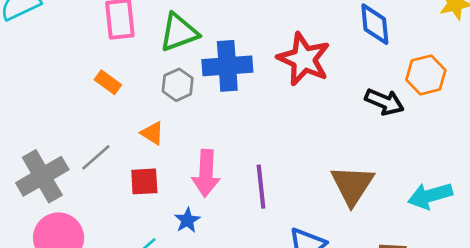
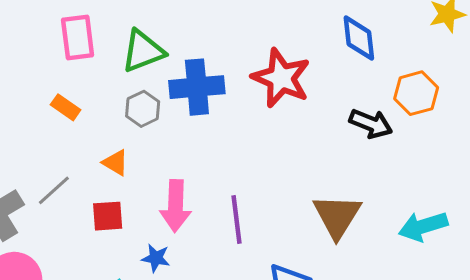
blue star: (187, 220) -> (156, 258), turned -30

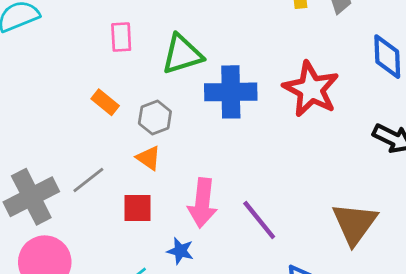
pink rectangle: (78, 38) -> (121, 37), size x0.7
gray hexagon: (143, 109) -> (155, 118), moved
purple line: (236, 220) -> (259, 220), turned -36

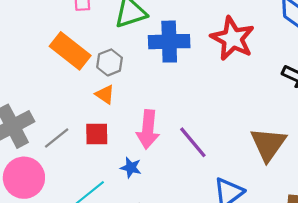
orange rectangle: (105, 102) -> (70, 51), size x1.8
gray line: (88, 180) -> (57, 138), moved

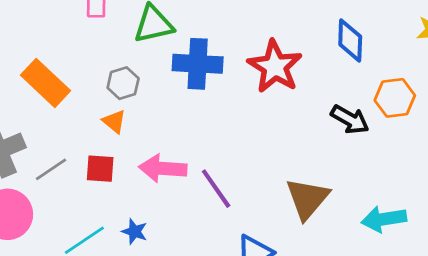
orange rectangle: (70, 51) -> (45, 83), moved
pink arrow: (148, 129) -> (163, 168), turned 84
blue star: (131, 168) -> (135, 232), moved

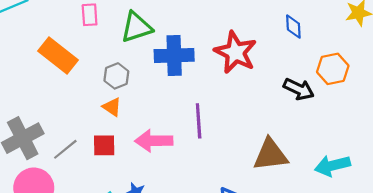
blue diamond: (350, 41) -> (293, 27), size x0.7
orange rectangle: (45, 83) -> (58, 56), moved
purple line: (216, 189) -> (199, 121), moved, turned 36
brown triangle: (307, 199) -> (270, 155), turned 48

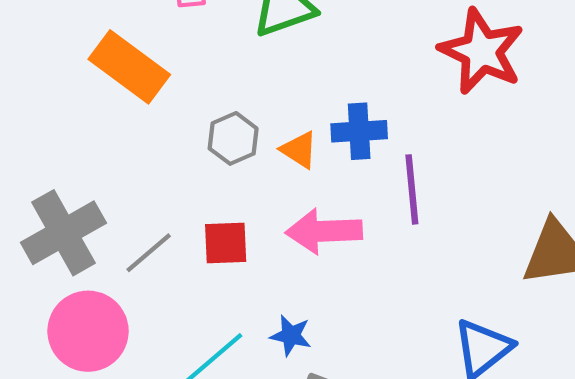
blue cross: (174, 55) -> (359, 131), moved, size x0.7
gray hexagon: (116, 76) -> (233, 138), moved
orange triangle: (112, 107) -> (299, 150), moved

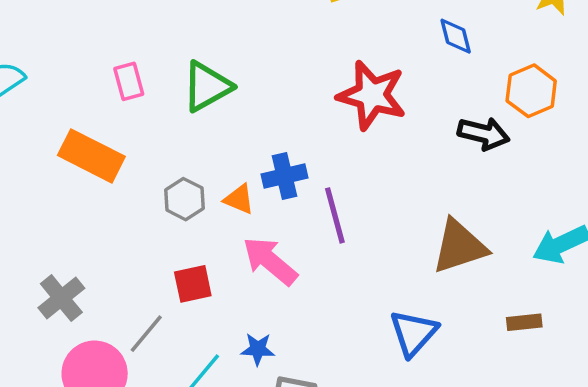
pink arrow: (324, 231) -> (270, 261), turned 52
gray cross: (63, 233) -> (61, 298), size x0.7
gray line: (149, 253) -> (146, 334), moved

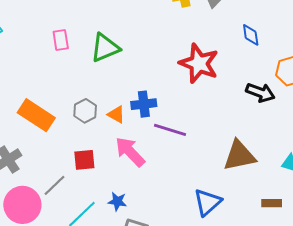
orange rectangle: (91, 156) -> (36, 115), moved
purple line: (335, 215) -> (170, 130), turned -64

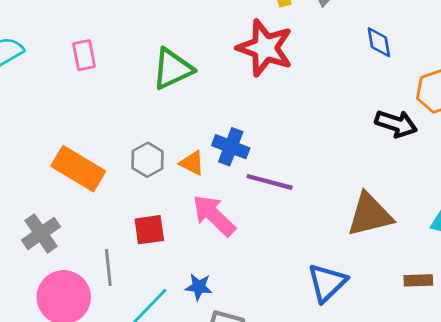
pink rectangle: (61, 40) -> (84, 55), moved
red star: (199, 63) -> (265, 48), moved
blue cross: (144, 104) -> (231, 147), turned 30
gray line: (55, 185) -> (108, 268), turned -50

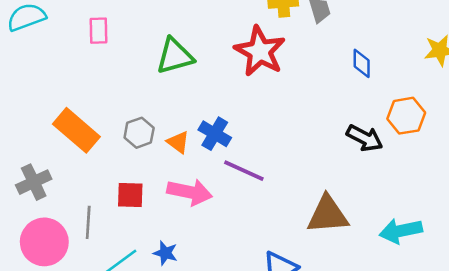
pink arrow: (214, 215) -> (190, 192), turned 138

